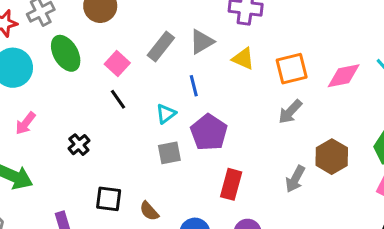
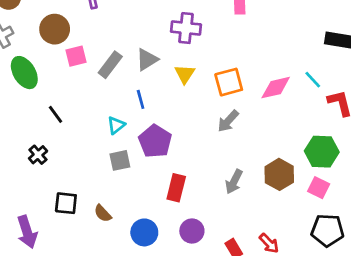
yellow triangle: (243, 59) -> (185, 74), turned 40
pink square: (117, 64) -> (76, 56), moved, turned 35
black line: (118, 99) -> (56, 114), moved
brown hexagon: (332, 157) -> (279, 174), moved

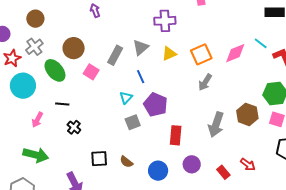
brown circle: (55, 29) -> (74, 48), moved
pink square: (76, 56) -> (91, 72), moved, turned -35
yellow triangle: (185, 74) -> (169, 54), turned 42
black line: (56, 114) -> (62, 104), moved, turned -40
gray arrow: (234, 182) -> (216, 125), size x1.4

